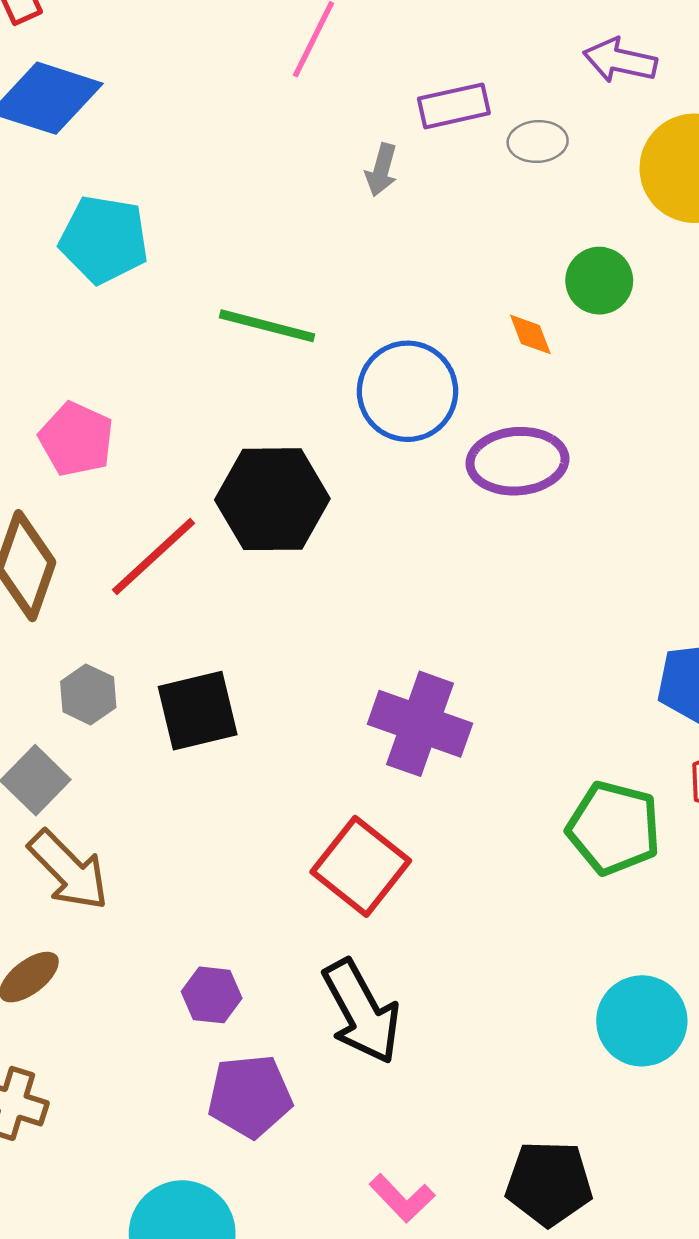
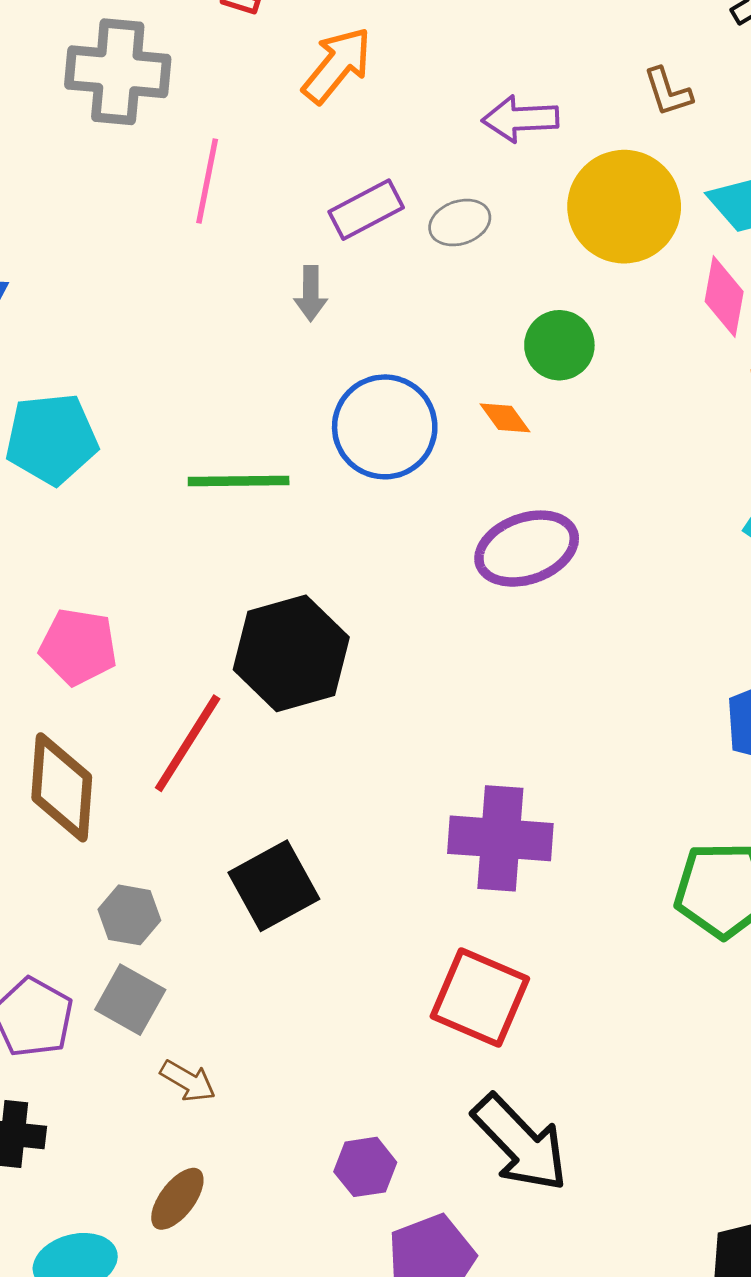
blue circle: (408, 391) -> (385, 427), moved
gray hexagon: (88, 694) -> (129, 915), moved
brown arrow: (68, 870) -> (188, 1081), size x0.6

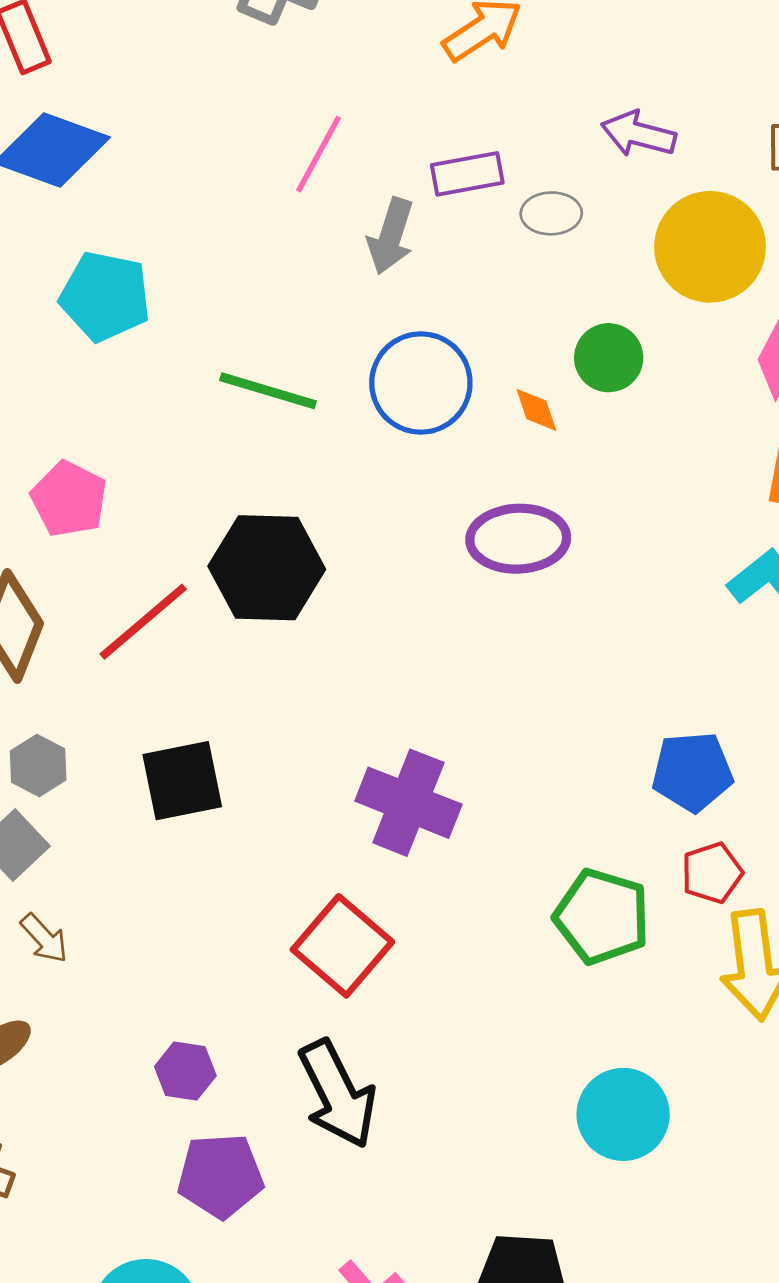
pink line: (207, 181) -> (319, 154), moved
gray arrow: (311, 293) -> (391, 236), size x1.4

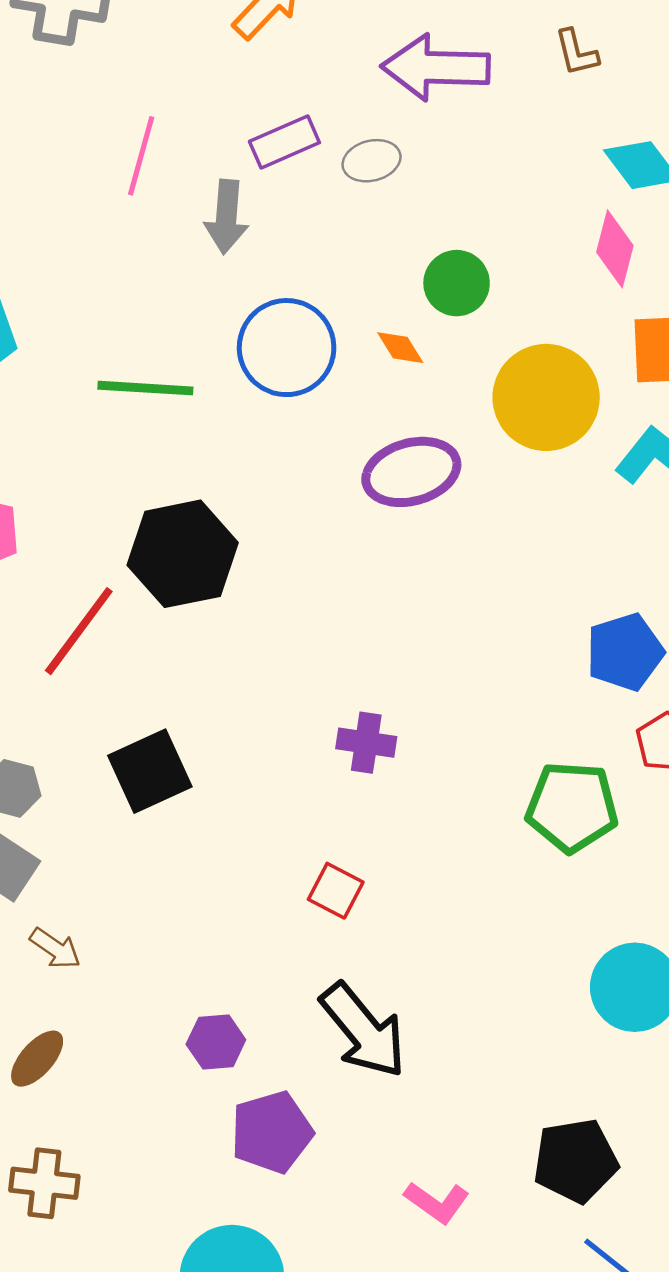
purple arrow: (638, 134) -> (436, 67), size x1.5
yellow circle: (710, 247) -> (546, 397), moved
purple cross: (408, 803) -> (366, 743), size x0.6
red square: (342, 946) -> (336, 891), size x0.6

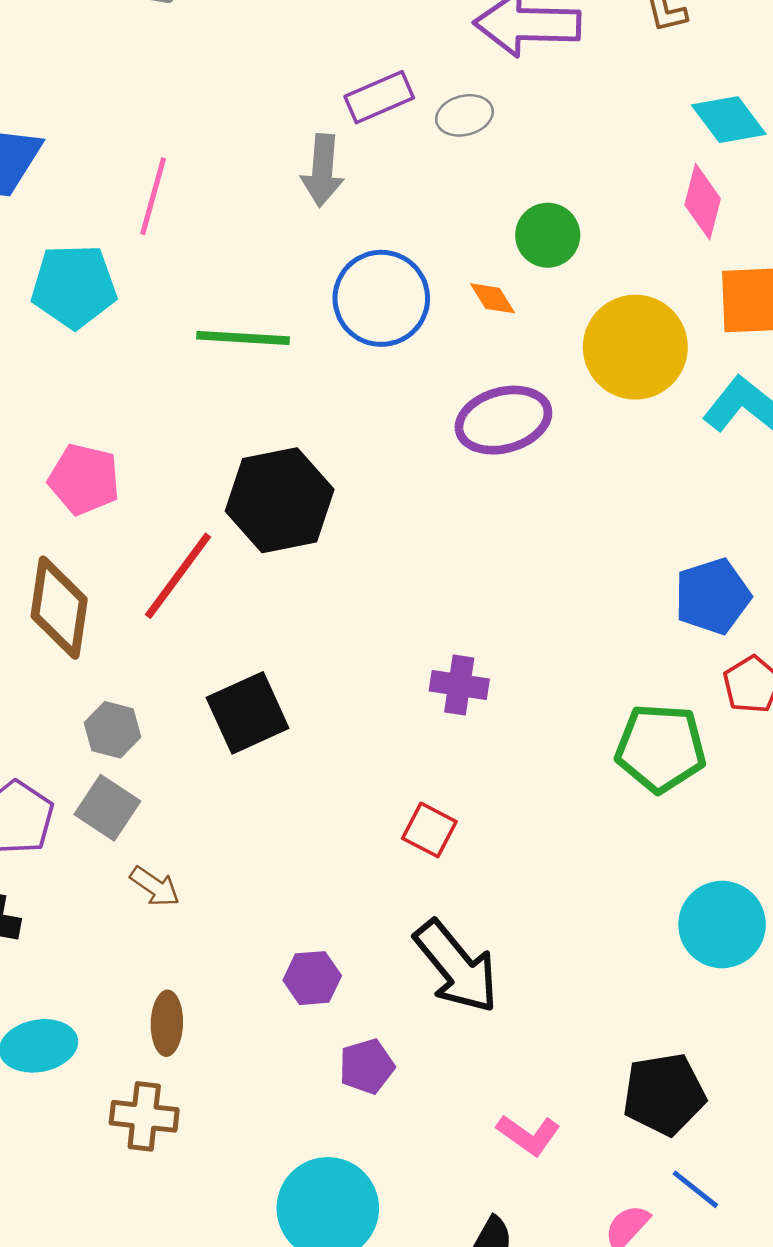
pink line: (141, 156) -> (153, 196), moved
brown ellipse: (37, 1059) -> (167, 1023), moved, turned -40
purple pentagon: (272, 1132) -> (367, 1066), size x0.7

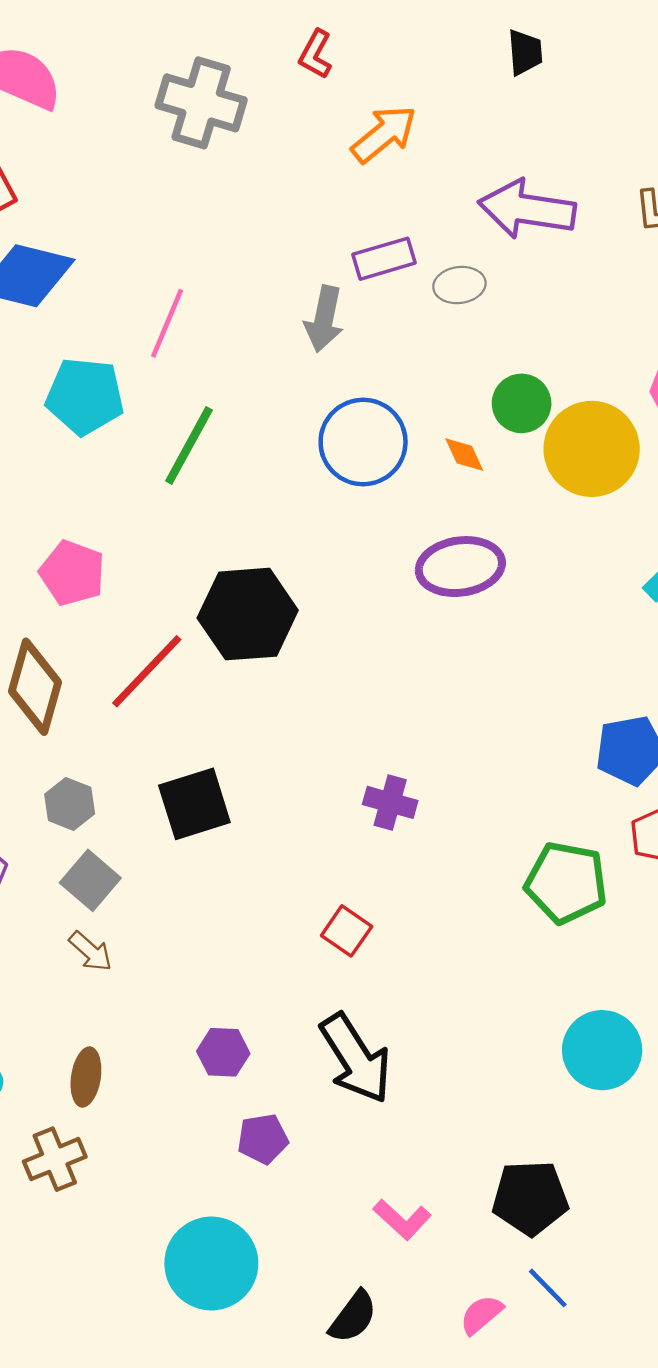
green line: (243, 338) -> (189, 446), moved, turned -72
yellow circle: (635, 347) -> (592, 449), moved
gray square: (107, 808) -> (90, 880), moved
brown cross: (144, 1116) -> (55, 1159), turned -36

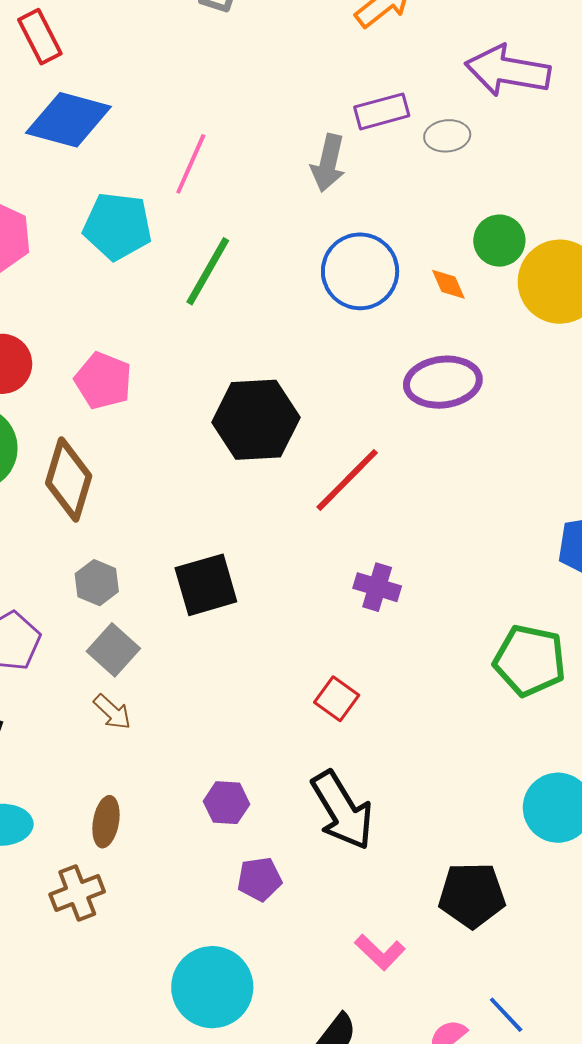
red line: (147, 671) -> (347, 480), moved
black pentagon: (530, 1198) -> (472, 895), moved

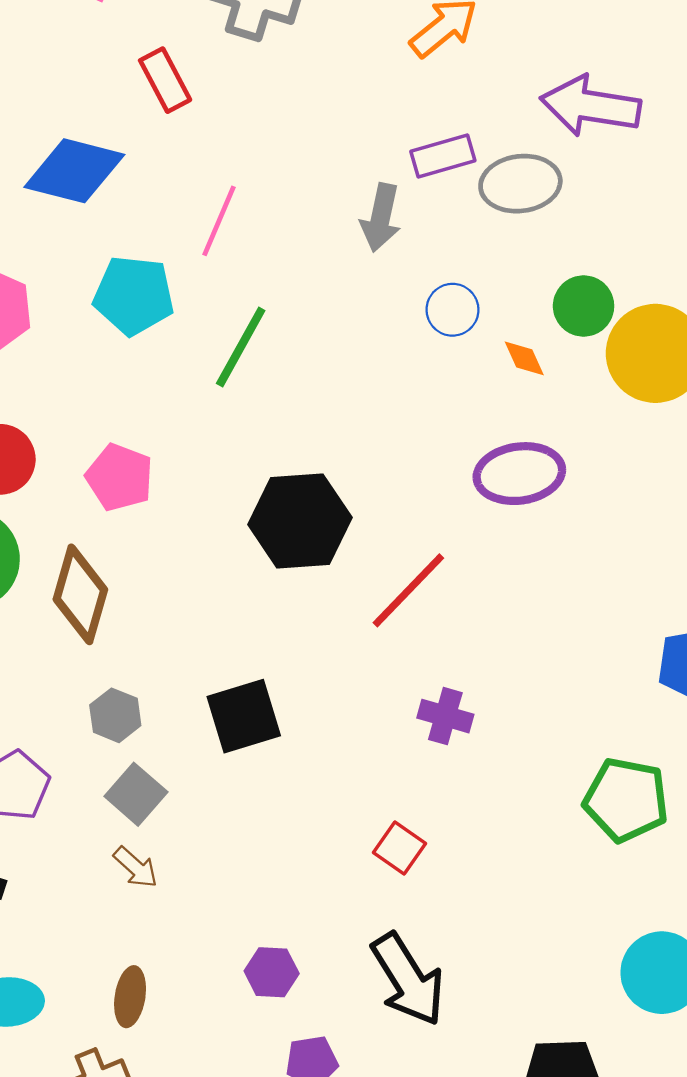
red rectangle: (40, 37) -> (165, 80), moved
gray ellipse: (447, 136) -> (520, 184), size x1.5
blue circle: (360, 271) -> (453, 310), moved, size x0.6

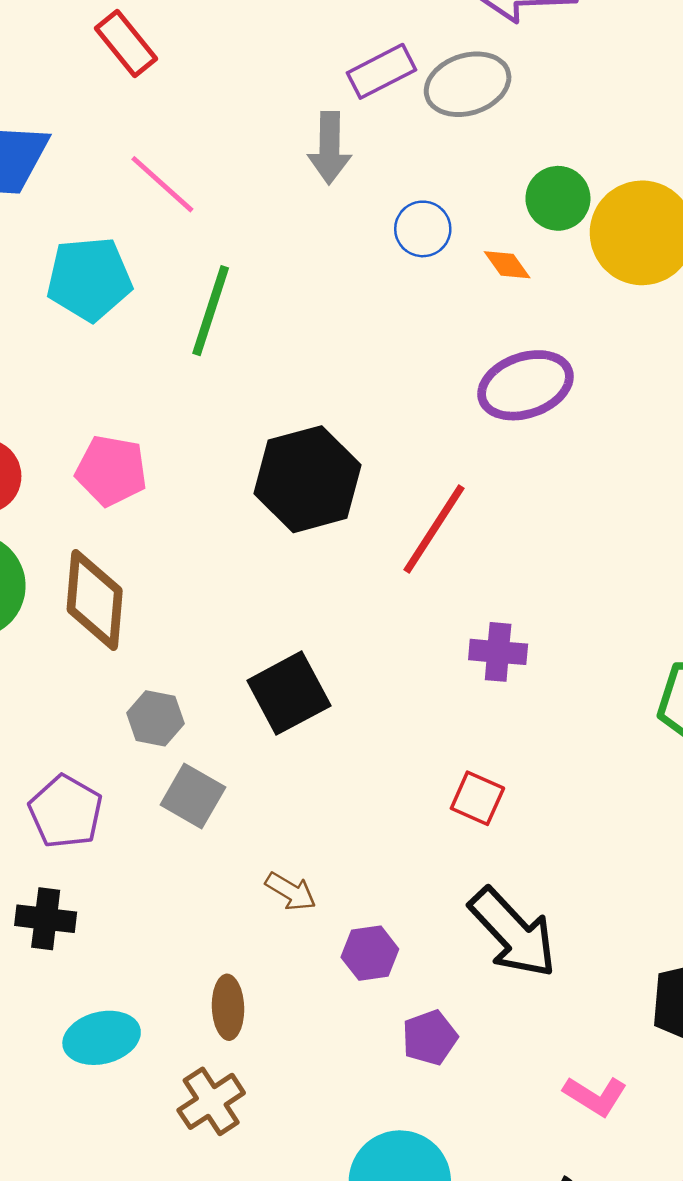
red rectangle: (165, 80) -> (126, 44), moved
pink line: (219, 221) -> (162, 184), turned -60
brown arrow: (136, 867) -> (291, 891), moved

